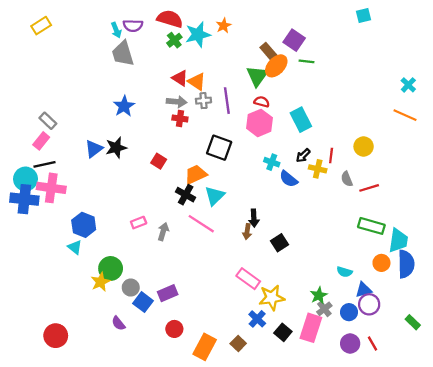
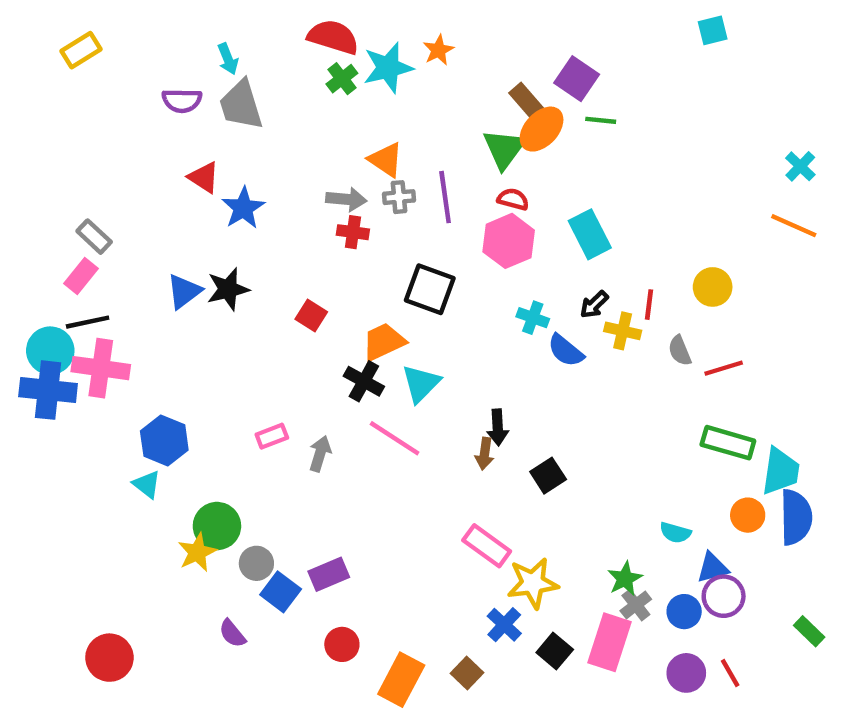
purple semicircle: (133, 26) -> (182, 101), moved
red triangle: (180, 78) -> (204, 177), moved

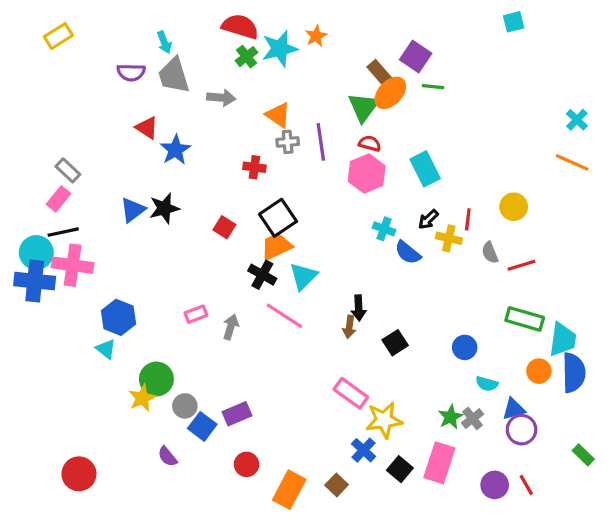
gray arrow: (346, 199) -> (221, 98), moved
black square: (430, 289) -> (278, 218), moved, turned 36
gray cross: (636, 605) -> (473, 419), moved
blue circle: (684, 612) -> (465, 347), moved

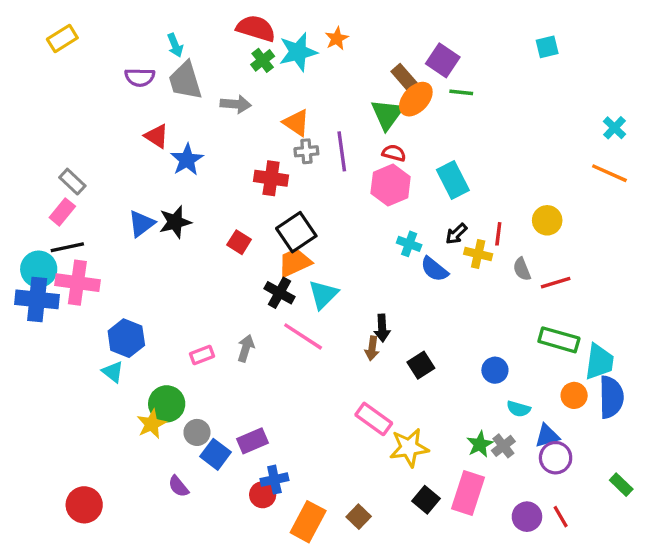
cyan square: (514, 22) -> (547, 47), moved
red cross: (254, 167) -> (271, 178), size x1.4
pink rectangle: (196, 314) -> (202, 355), moved
blue cross: (363, 450) -> (274, 480), moved, turned 35

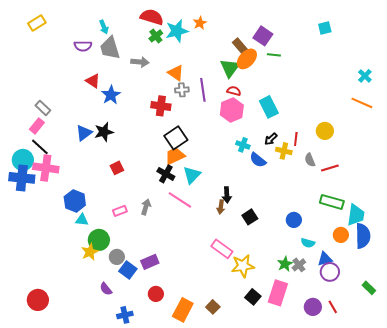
red square: (239, 242) -> (117, 168), moved, turned 32
black line: (67, 247) -> (40, 147), turned 54
cyan triangle: (113, 372) -> (82, 220), moved, turned -32
blue cross: (274, 480) -> (125, 315), moved
red circle: (84, 505) -> (38, 300), moved

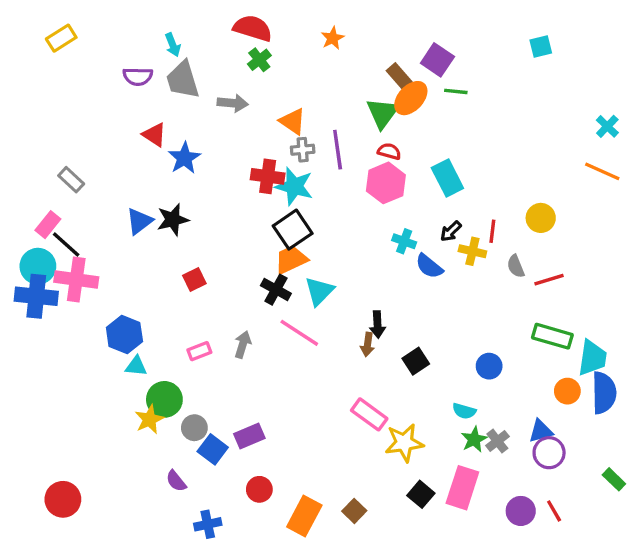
cyan star: (177, 31) -> (294, 186), moved, turned 30
pink rectangle: (37, 126) -> (48, 225), moved
cyan semicircle: (308, 243) -> (464, 411), moved

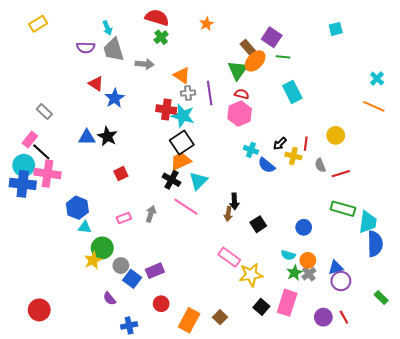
cyan rectangle: (447, 178) -> (292, 92), moved
black star: (173, 220) -> (107, 136), turned -30
blue triangle: (139, 221) -> (87, 137), turned 36
orange circle: (567, 391) -> (308, 260), moved

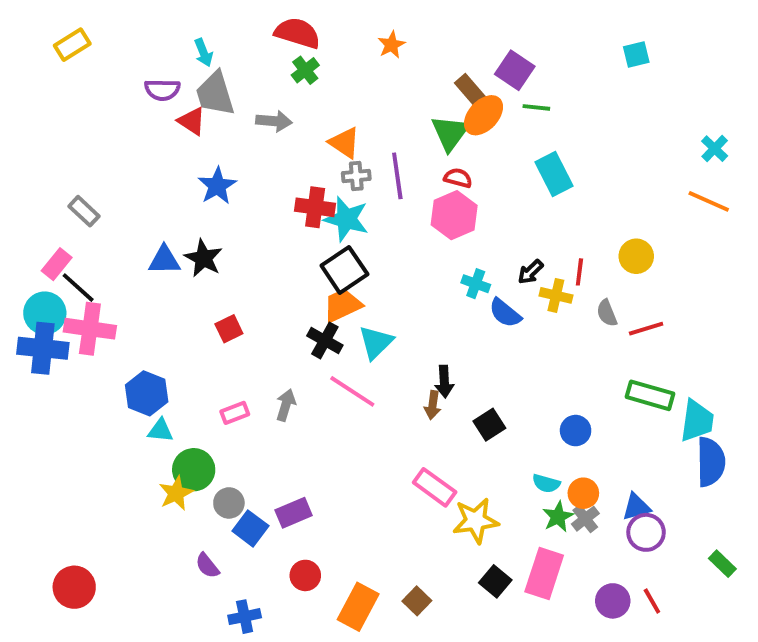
red triangle: (96, 84) -> (192, 121), moved

